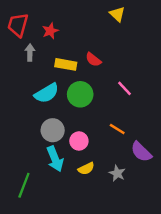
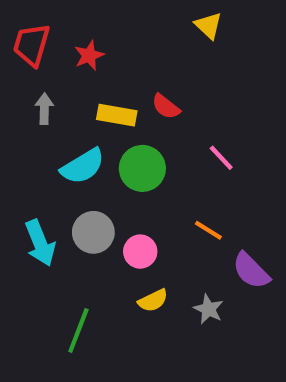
gray arrow: (30, 52) -> (44, 109), moved
cyan arrow: (55, 159) -> (40, 243), moved
green line: (24, 185) -> (78, 330), moved

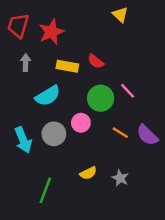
red star: (89, 55) -> (51, 32), size x1.5
green circle: (142, 168) -> (101, 98), moved
pink circle: (140, 252) -> (81, 123), moved
purple semicircle: (251, 271) -> (147, 135), moved

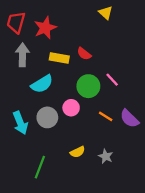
gray arrow: (26, 63) -> (23, 55), size x1.5

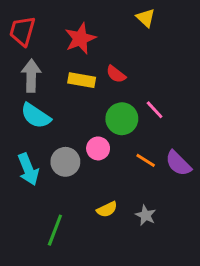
red star: (45, 28) -> (80, 39), moved
cyan semicircle: (42, 84) -> (36, 116), moved, turned 65

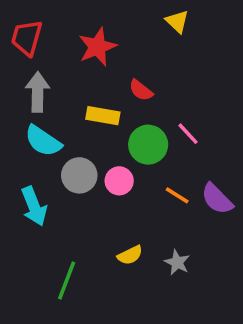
yellow rectangle: (82, 80) -> (103, 116), moved
gray circle: (65, 162) -> (79, 175), moved

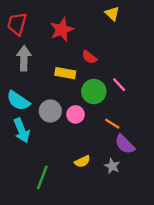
cyan semicircle: (43, 141) -> (18, 101), moved
purple semicircle: (217, 199) -> (125, 144), moved

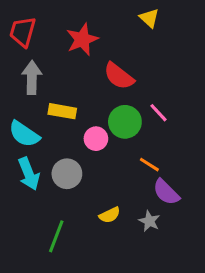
red semicircle: (89, 57) -> (119, 76), size x1.5
yellow rectangle: (65, 73) -> (62, 111), moved
gray circle: (50, 111) -> (67, 174), moved
pink circle: (76, 114) -> (96, 139), moved

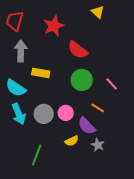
pink line: (159, 113) -> (112, 84), moved
pink circle: (96, 139) -> (66, 113), moved
purple semicircle: (166, 192) -> (87, 126), moved

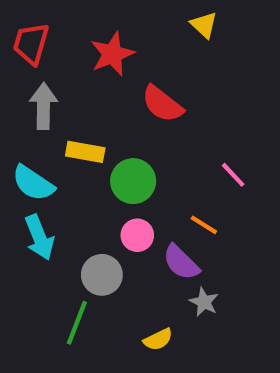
green circle: (82, 80) -> (133, 181), moved
gray circle: (44, 114) -> (102, 275), moved
yellow semicircle: (72, 141) -> (158, 339), moved

